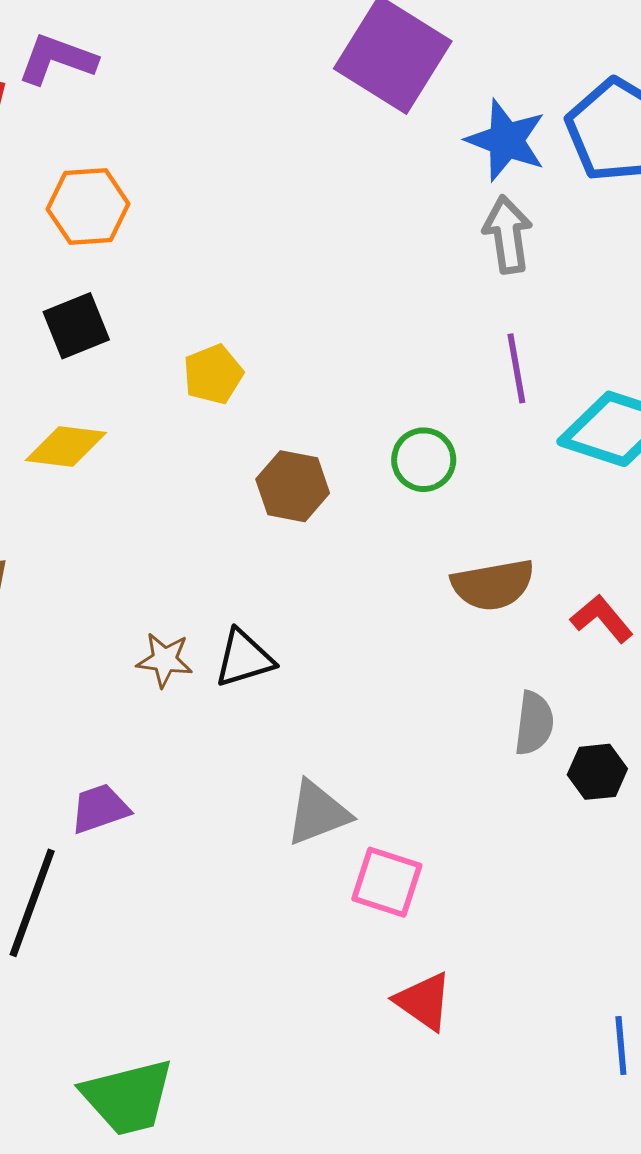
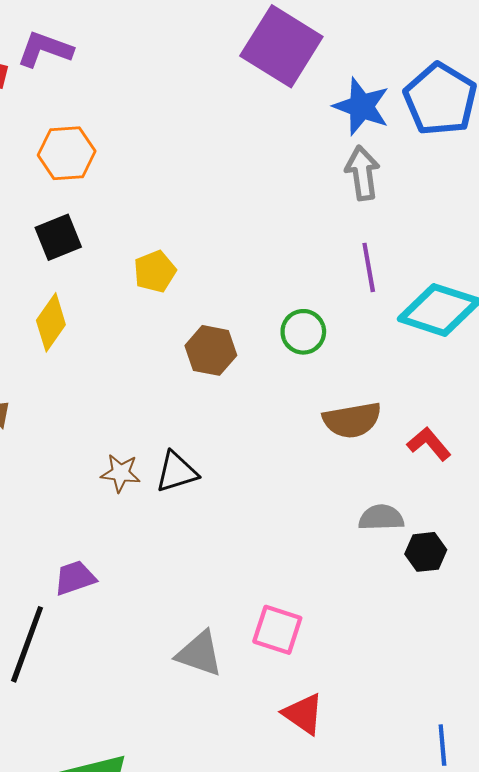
yellow diamond: (66, 446) -> (51, 322), turned -62
gray semicircle: (534, 723) -> (381, 518), turned -99
gray triangle: (318, 813) -> (199, 654), moved, turned 40

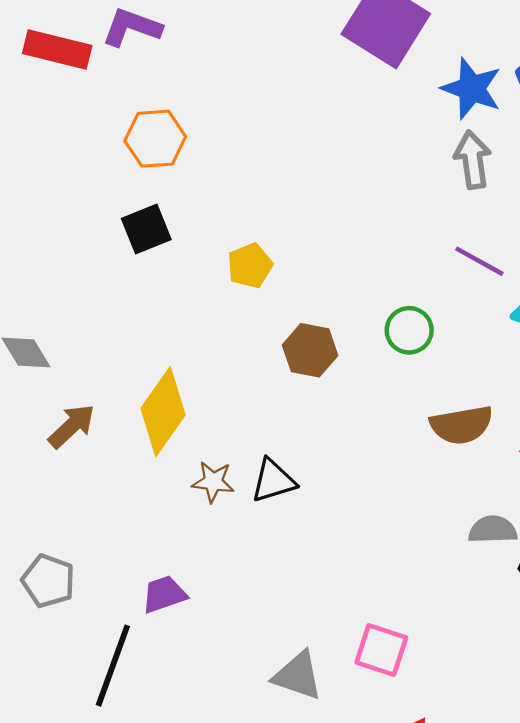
purple line: (369, 267) -> (479, 261), turned -51
yellow diamond: (51, 322) -> (163, 412), moved, size x1.4

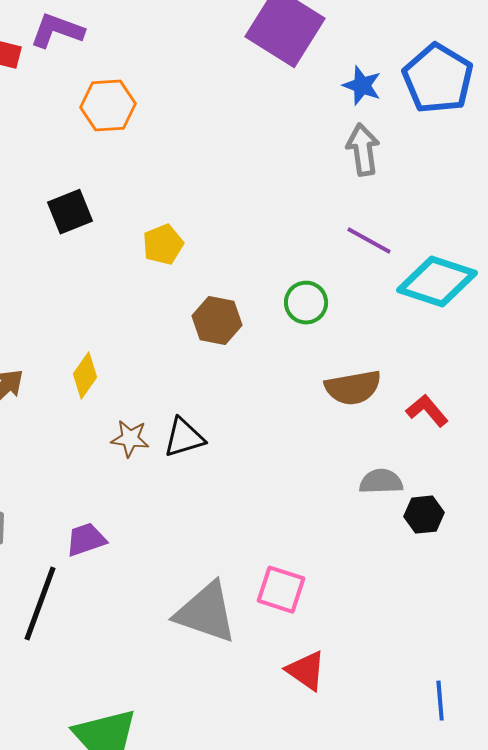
blue star: (472, 89) -> (362, 86), size x0.7
orange hexagon: (155, 139) -> (108, 106), moved
yellow diamond: (163, 412) -> (85, 376), size x0.6
gray triangle: (298, 676) -> (206, 613), size x1.4

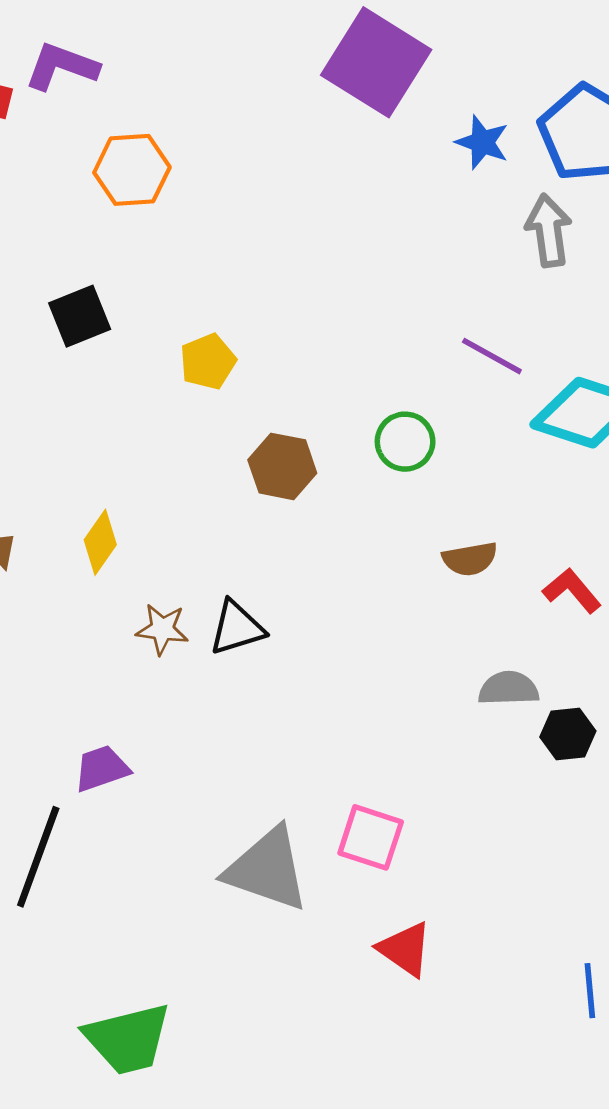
gray arrow: (363, 150) -> (548, 231), moved
brown semicircle: (353, 388) -> (470, 559), size x0.7

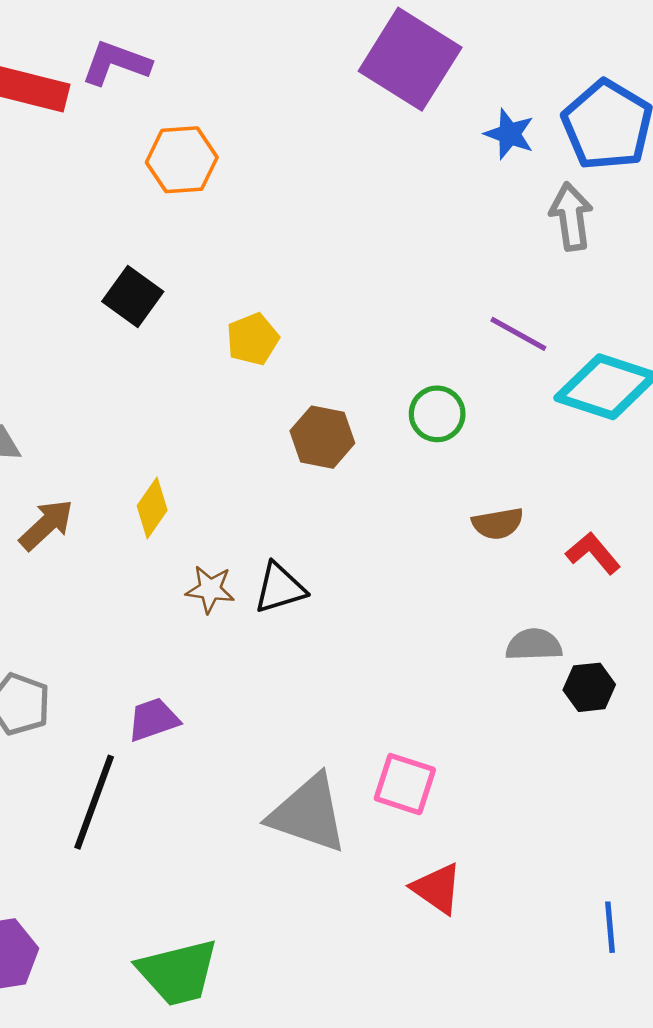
black square: (80, 316) -> (133, 297), turned -32

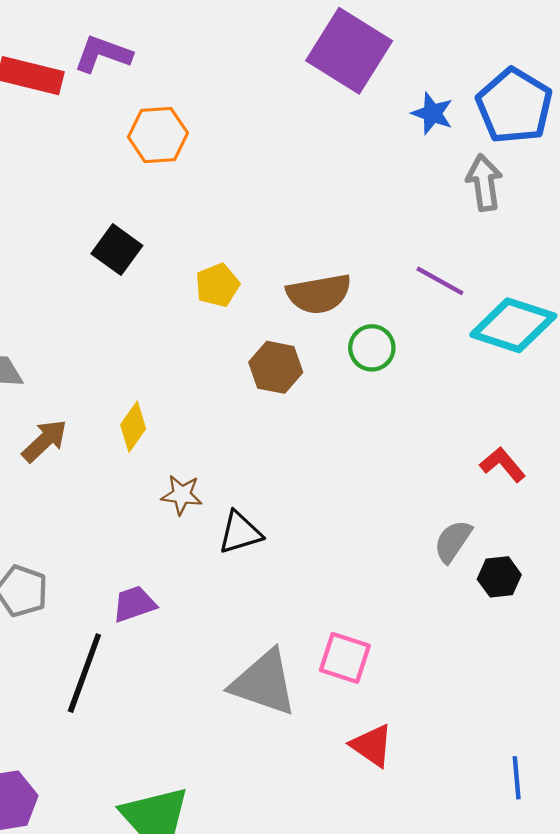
brown semicircle: (498, 524) -> (319, 294), moved, size x1.5
black triangle: (280, 588) -> (240, 533), moved
gray semicircle: (534, 645) -> (453, 541), turned -54

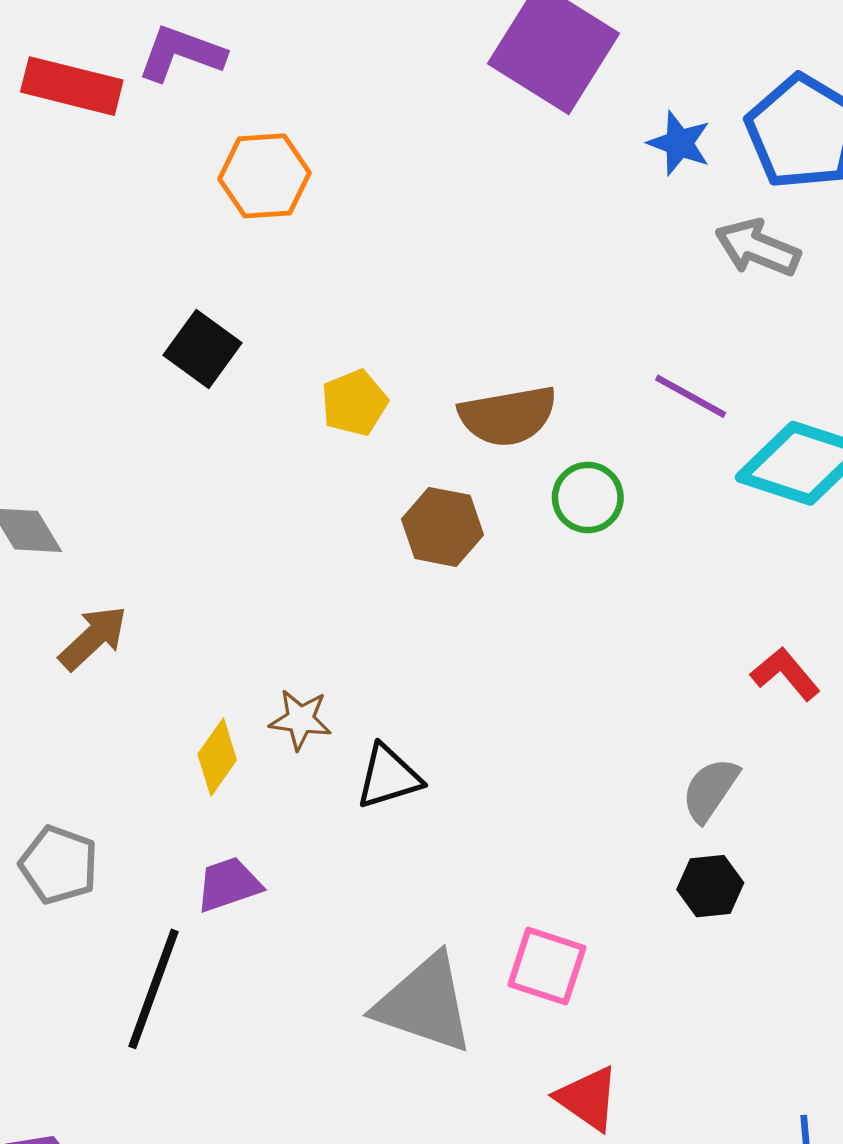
gray arrow: (484, 183) -> (758, 248), turned -60
yellow diamond: (133, 427) -> (217, 757), moved
black hexagon: (499, 577) -> (710, 886), moved

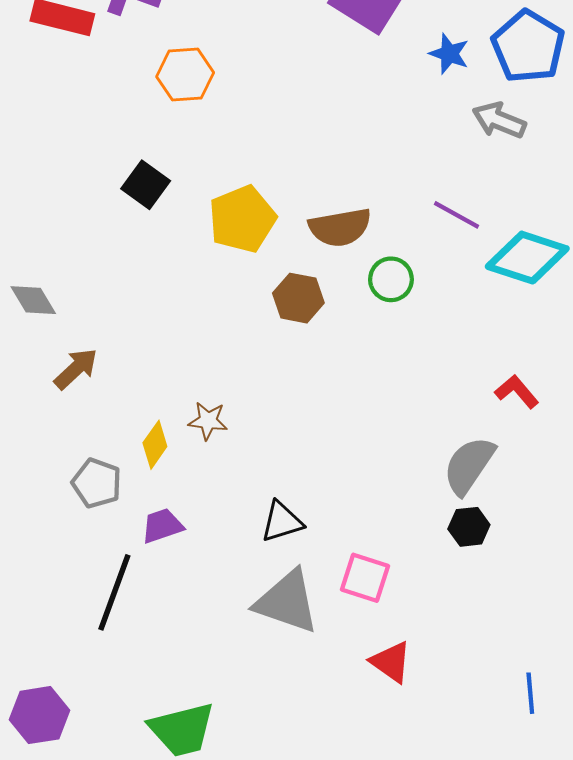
yellow pentagon: (354, 403) -> (242, 219), size x1.6
black triangle: (389, 777) -> (282, 522), moved
gray semicircle: (710, 790) -> (469, 465), size x1.4
gray pentagon: (59, 865) -> (97, 483), moved

